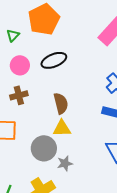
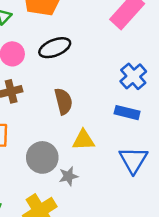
yellow triangle: (62, 128) -> (83, 140), moved

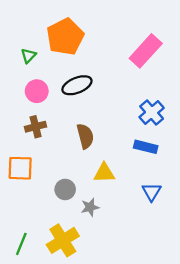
gray circle: (42, 157) -> (65, 189), size x0.7
blue triangle: (133, 160) -> (152, 192), size x0.7

